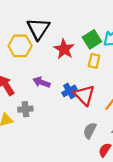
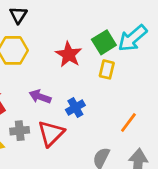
black triangle: (38, 29) -> (18, 15), moved, size x0.6
red triangle: (84, 95) -> (51, 133), moved, turned 30

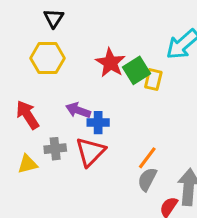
green square: (104, 42) -> (136, 70), moved
blue cross: (75, 108) -> (98, 123), moved, turned 30
orange line: (128, 122) -> (147, 158), moved

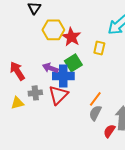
yellow hexagon: (47, 58) -> (53, 30), moved
green square: (136, 70) -> (73, 63), moved
blue cross: (98, 123) -> (63, 76), size x1.5

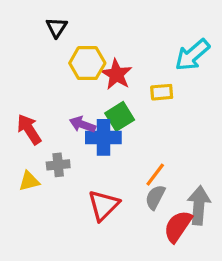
yellow rectangle: (99, 48) -> (162, 92), turned 72
red triangle: (58, 95) -> (103, 205), moved
red semicircle: (109, 131) -> (178, 226), size x1.5

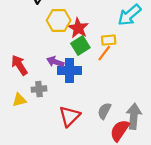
green square: (120, 116) -> (80, 45), moved
orange line: (155, 175) -> (104, 53), moved

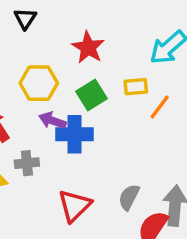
yellow hexagon: (59, 20) -> (39, 83), moved
red star: (78, 28) -> (88, 47), moved
orange line: (104, 53) -> (160, 107), moved

